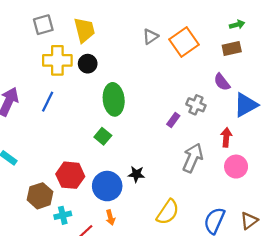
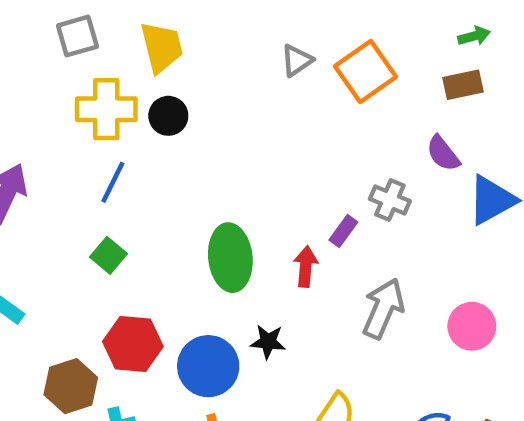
green ellipse: (114, 99) -> (230, 258), moved
blue line: (48, 102) -> (113, 182), moved
green square: (103, 136) -> (108, 255), moved
red arrow: (226, 137) -> (306, 266), moved

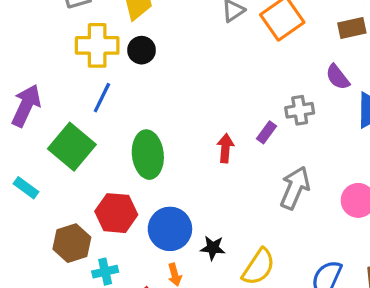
gray cross: (390, 200) -> (300, 110), turned -32
green square: (108, 255) -> (72, 147), moved, size x1.8
green ellipse: (230, 258) -> (148, 155), moved
red arrow: (306, 266) -> (225, 148), moved
black star: (268, 342) -> (213, 248), moved

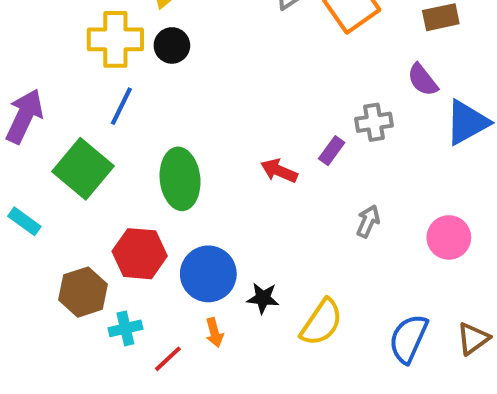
red arrow: (225, 148) -> (279, 171), turned -72
gray arrow: (295, 188) -> (368, 221), size x0.6

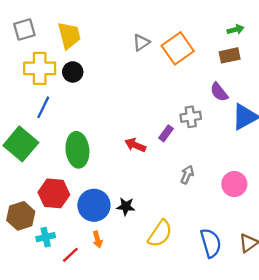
black star: (263, 298) -> (126, 206), moved
blue semicircle: (408, 339) -> (211, 243), turned 140

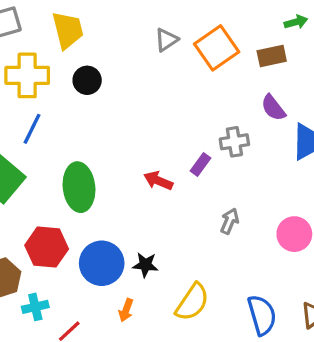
brown rectangle: (230, 55) -> (272, 56), moved
black circle: (73, 72) -> (87, 80), moved
orange arrow: (97, 239) -> (126, 310), moved, turned 35

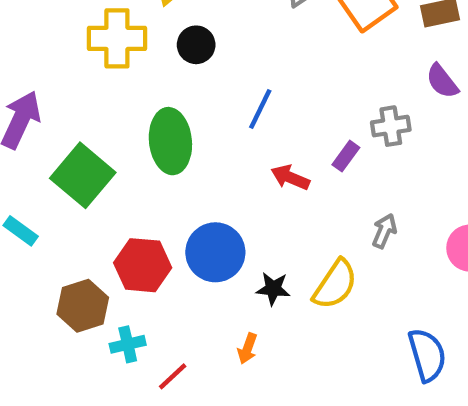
blue line: (32, 129) -> (260, 109), moved
green ellipse: (79, 187) -> (170, 141), moved
blue circle: (102, 263) -> (215, 252), moved
yellow semicircle: (192, 302) -> (335, 284), moved

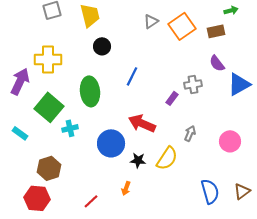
yellow cross: (117, 38) -> (48, 59), moved
red arrow: (290, 177) -> (142, 123), moved, size x1.5
red hexagon: (143, 265) -> (37, 198), moved
cyan cross: (128, 344) -> (70, 128), moved

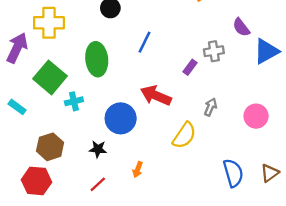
black star: (138, 160) -> (98, 149), moved

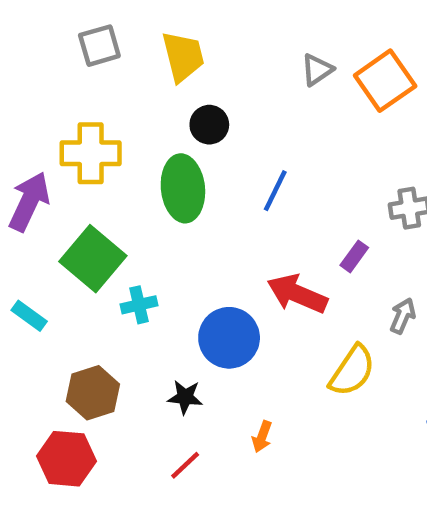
green ellipse: (97, 59) -> (183, 188), moved
purple rectangle: (190, 67) -> (354, 256), moved

